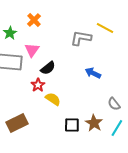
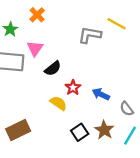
blue arrow: (93, 73) -> (101, 94), moved
red star: (38, 85) -> (73, 87), moved
black square: (72, 125) -> (80, 132), turned -35

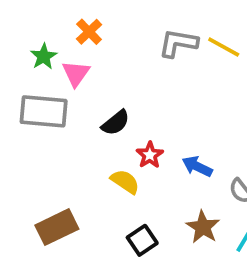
gray L-shape: (90, 35) -> (178, 43), moved
pink triangle: (35, 48) -> (76, 73), moved
black square: (80, 132) -> (142, 240), moved

